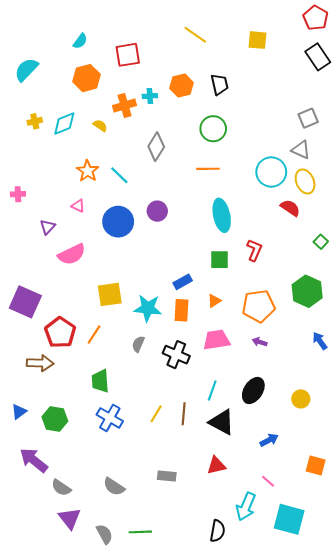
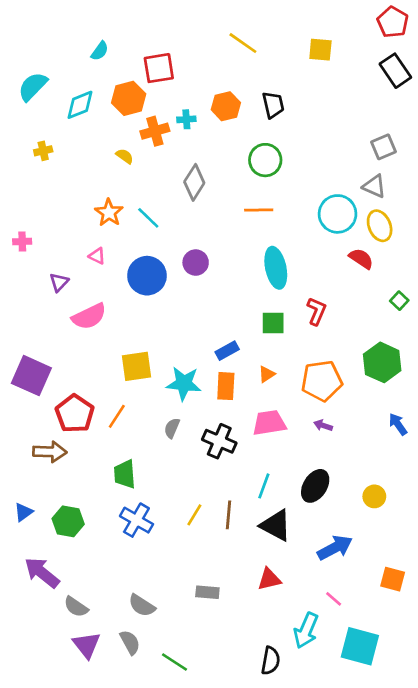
orange hexagon: (87, 78) -> (129, 98), moved
cyan diamond: (64, 123) -> (80, 105), moved
blue arrow: (269, 440) -> (335, 548), size x1.5
green line: (140, 532) -> (175, 662), turned 35
gray semicircle: (104, 534) -> (130, 642), moved

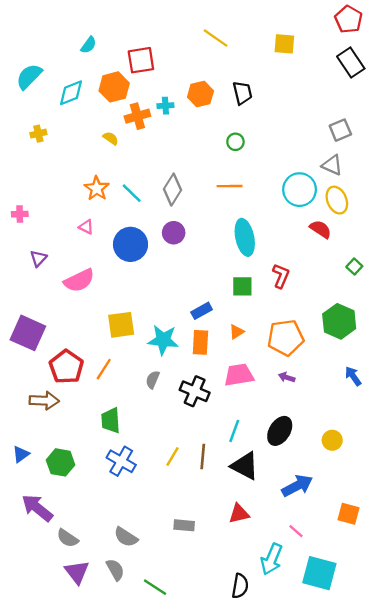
green circle: (265, 160) -> (235, 142), size x0.6
gray diamond: (194, 182) -> (172, 190), moved
purple triangle: (59, 282) -> (38, 258), moved

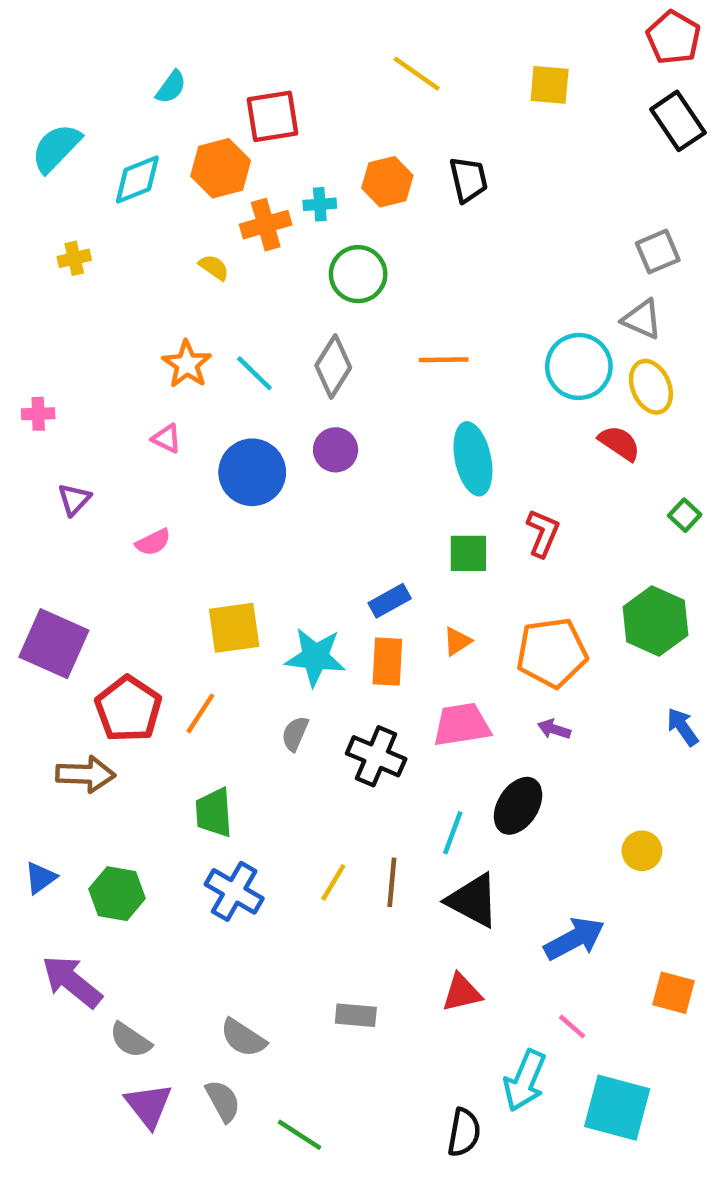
green circle: (235, 142) -> (358, 274), moved, size x1.6
pink semicircle: (79, 281) -> (153, 542), size x0.6
black ellipse: (280, 431) -> (518, 806), moved

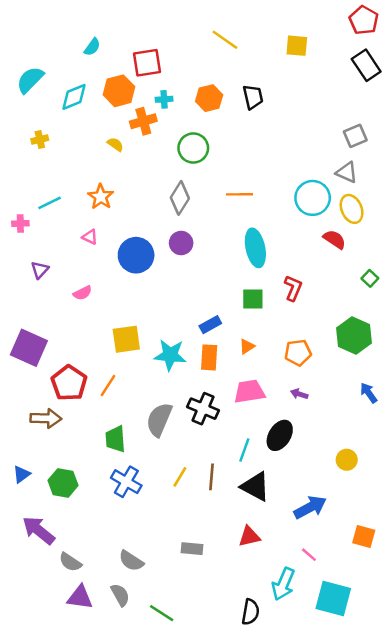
cyan cross: (320, 204) -> (164, 99), moved
cyan line: (254, 373) -> (50, 203), moved, turned -70
orange pentagon: (552, 653) -> (298, 353), size x0.7
gray semicircle: (295, 734) -> (159, 420), moved, size x1.8
purple triangle: (149, 1105) -> (80, 597), turned -44

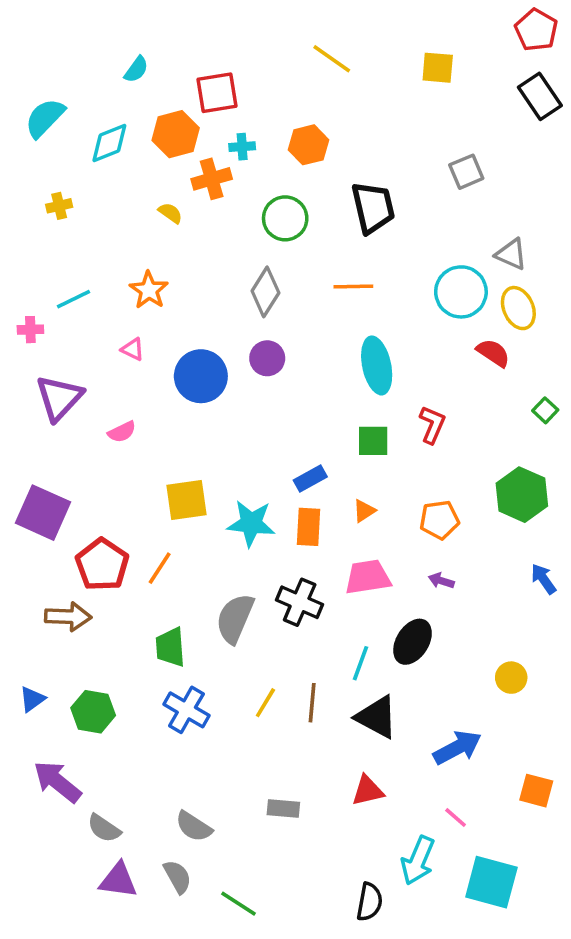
black trapezoid: (253, 97) -> (373, 208), moved, size x1.4
gray square: (355, 136) -> (466, 172), moved
purple triangle: (40, 270) -> (59, 398), size x1.8

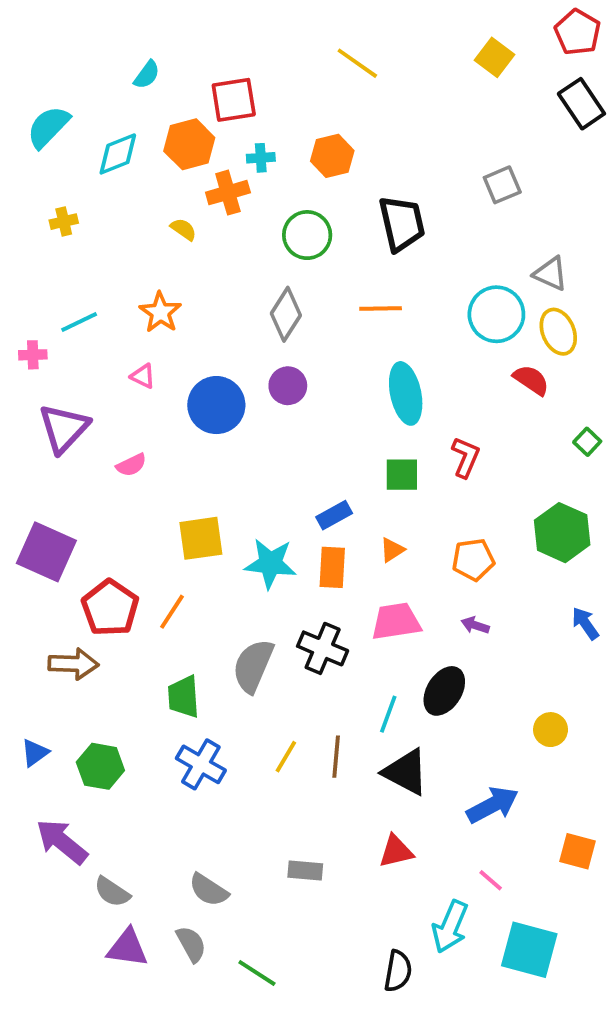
yellow square: (438, 68) -> (495, 57), moved, turned 32

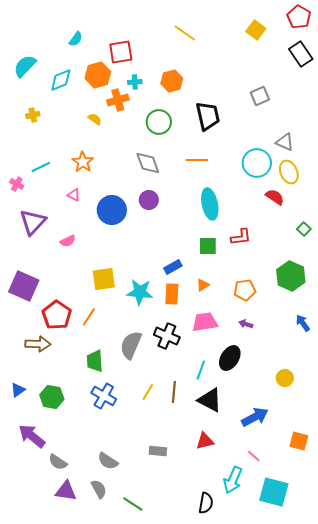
gray diamond: (286, 314) -> (148, 163), turned -52
pink cross: (33, 355) -> (17, 184), turned 32
red L-shape: (466, 457) -> (241, 237), turned 60

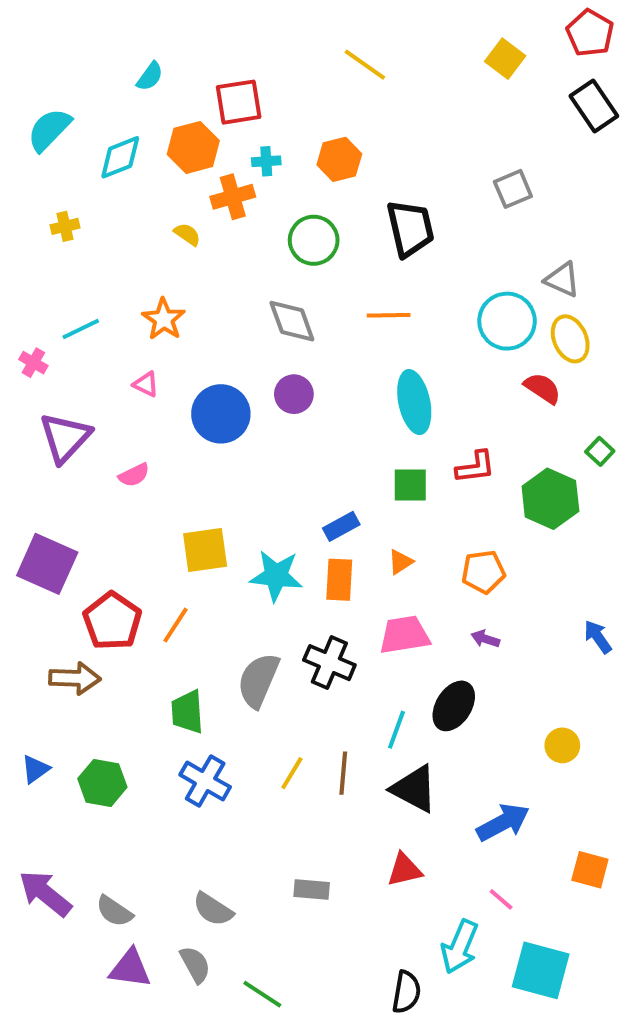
green hexagon: (291, 276) -> (550, 499), moved
purple arrow: (32, 436) -> (45, 893), moved

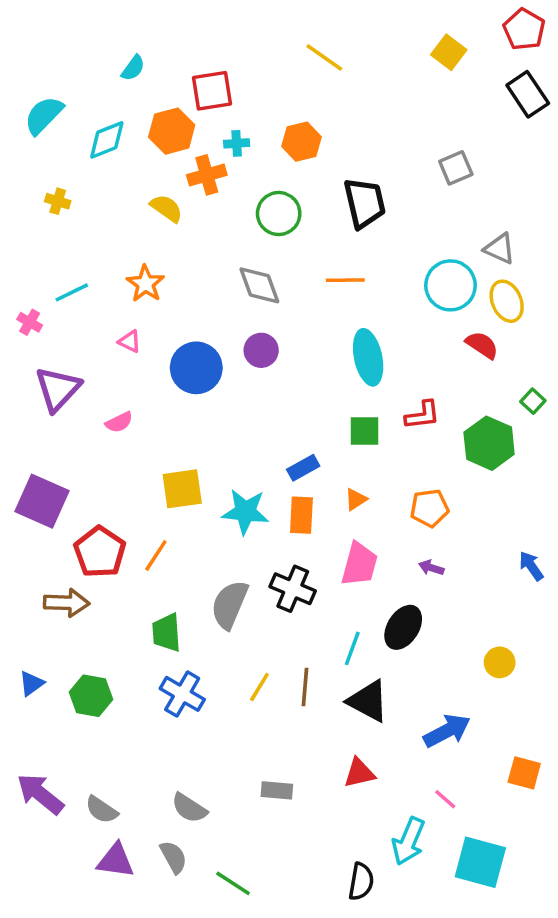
yellow cross: (65, 226) -> (58, 201), turned 30
yellow semicircle: (187, 234) -> (166, 208), size x1.4
pink trapezoid: (404, 635) -> (359, 564), turned 114

